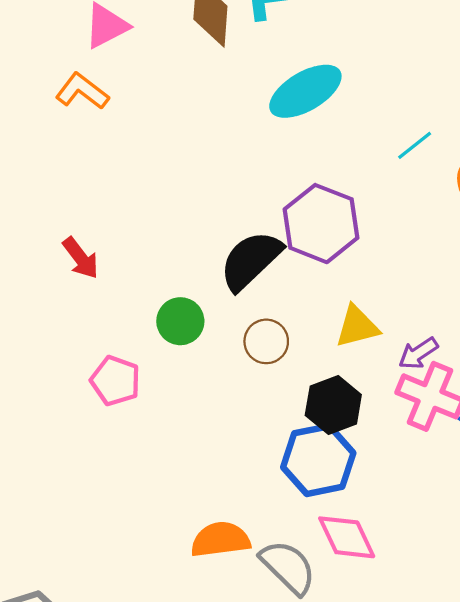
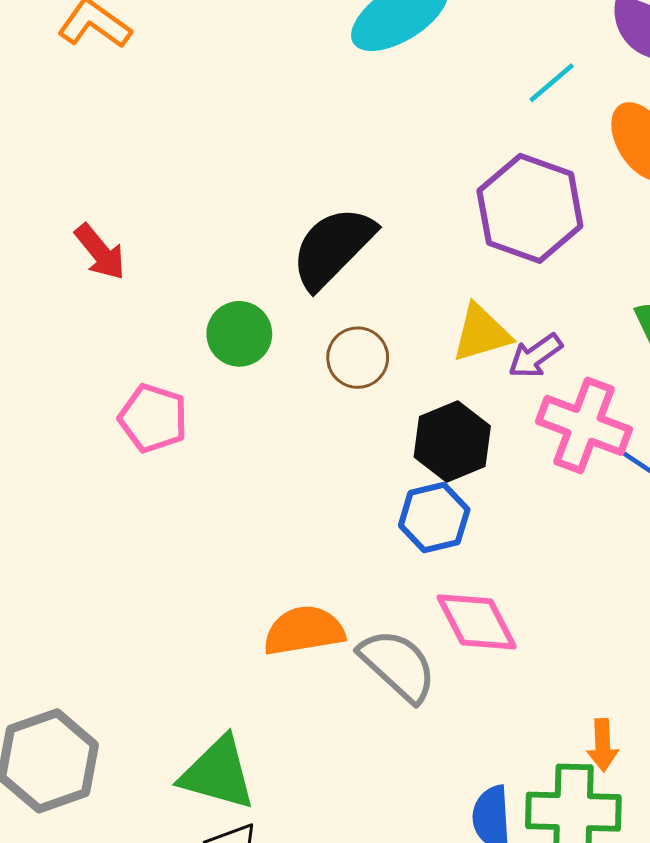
purple hexagon: (321, 224) -> (530, 208), moved
purple arrow: (418, 353) -> (535, 356), moved
blue hexagon: (318, 460) -> (434, 518), size x0.7

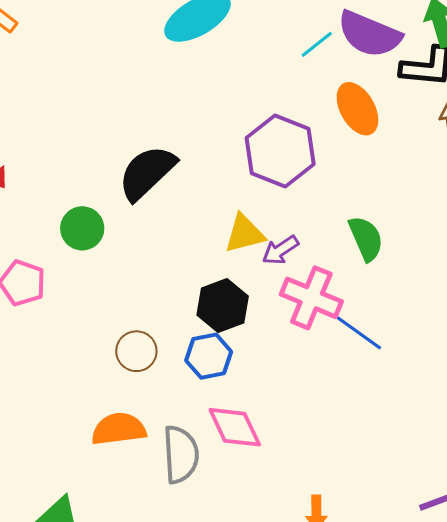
cyan line: (552, 83) -> (317, 44), moved
brown circle: (358, 358) -> (136, 351), moved
gray semicircle: (398, 665) -> (181, 454), turned 42

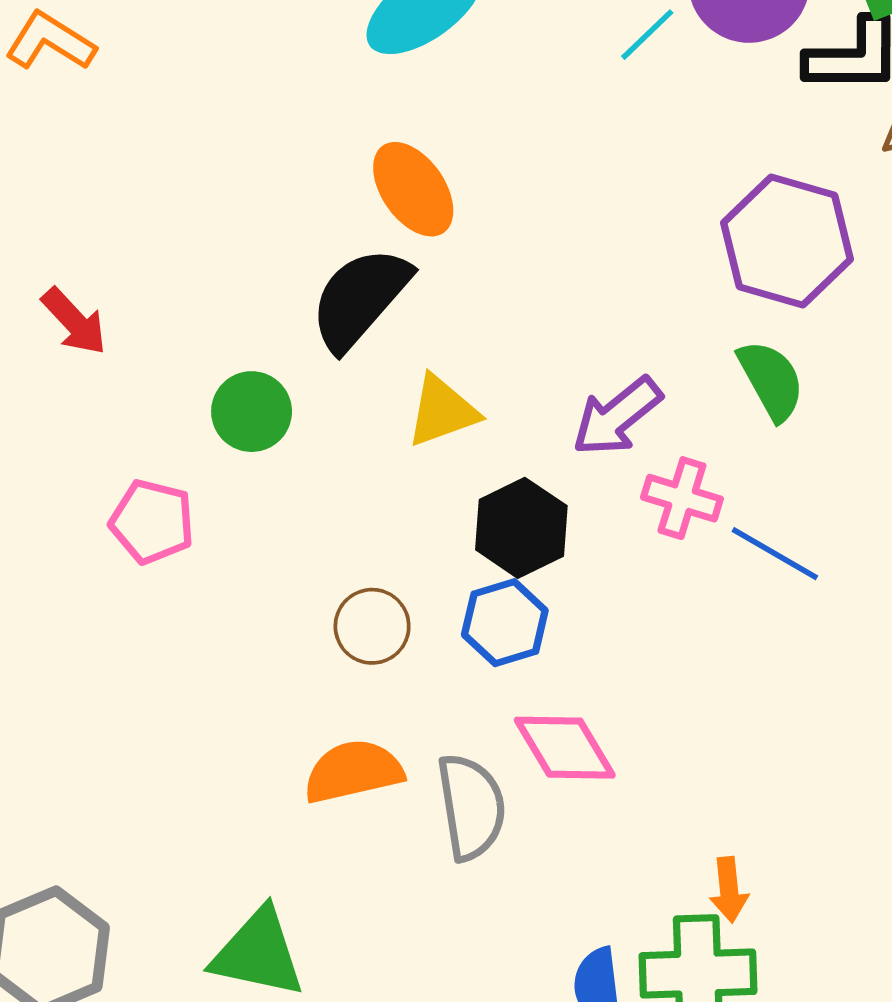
orange ellipse: (357, 109) -> (413, 189), moved
purple hexagon: (280, 151) -> (787, 241), moved
yellow triangle: (245, 234) -> (442, 411), moved
purple arrow: (280, 250) -> (617, 416), size x1.4
pink cross: (311, 298) -> (682, 498), size x0.7

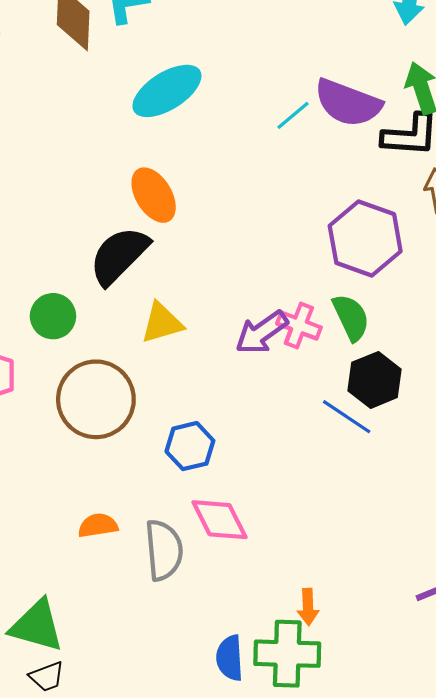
pink cross: (682, 498) -> (299, 325), moved
black hexagon: (521, 528) -> (375, 380), moved
brown circle: (372, 626) -> (96, 399), moved, size x1.8
orange semicircle: (353, 771) -> (98, 525), size x0.7

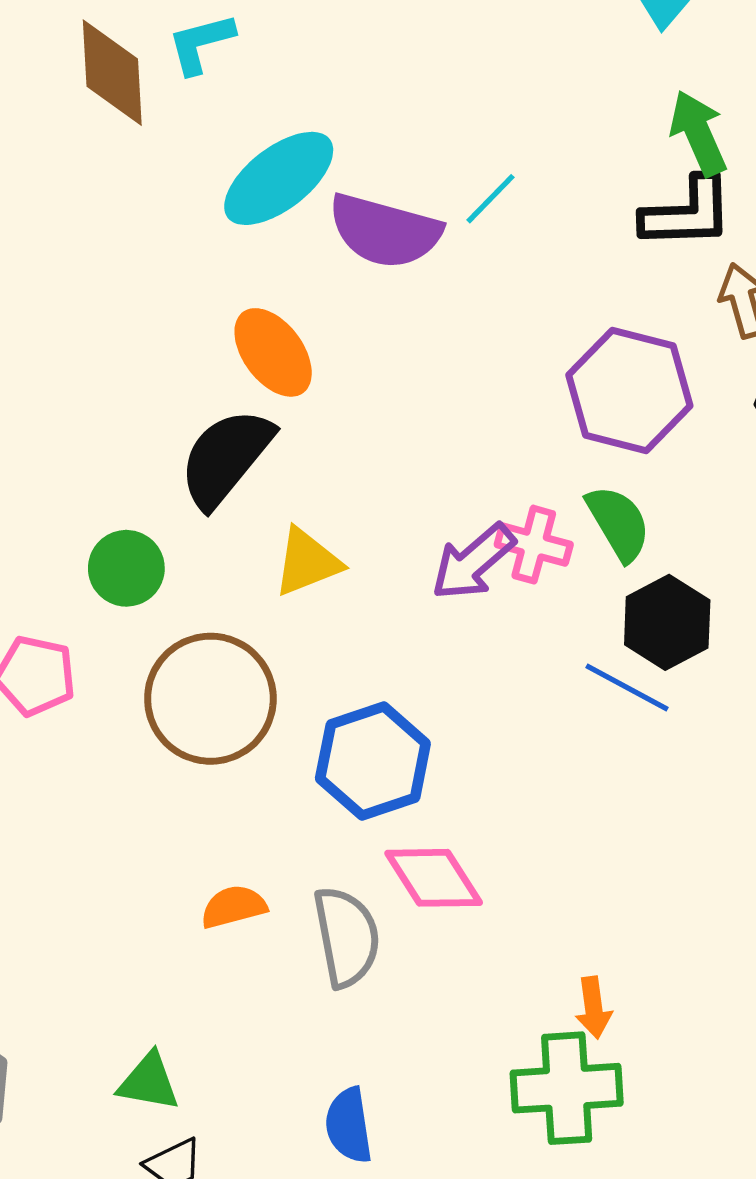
purple semicircle: (348, 103) -> (385, 231), moved
blue hexagon: (190, 446) -> (373, 761), size x1.4
green triangle: (37, 626) -> (149, 1082), size x0.7
blue semicircle: (230, 658) -> (349, 1125), moved

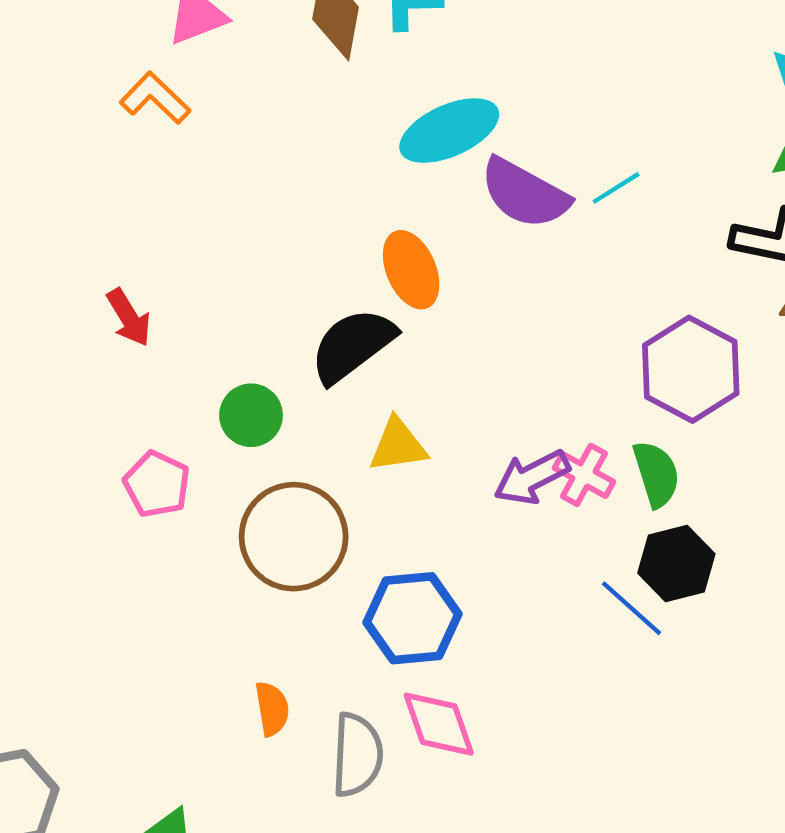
orange semicircle: (234, 907) -> (272, 709), turned 82

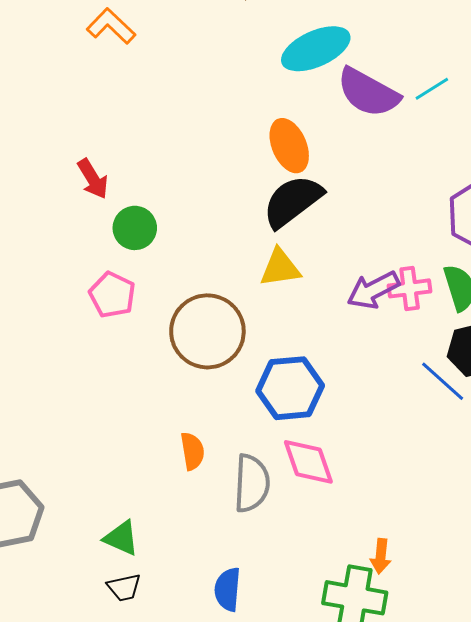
black semicircle: (353, 345) -> (293, 201), moved
green circle: (251, 415) -> (135, 228), moved
pink cross: (584, 475) -> (410, 288), turned -36

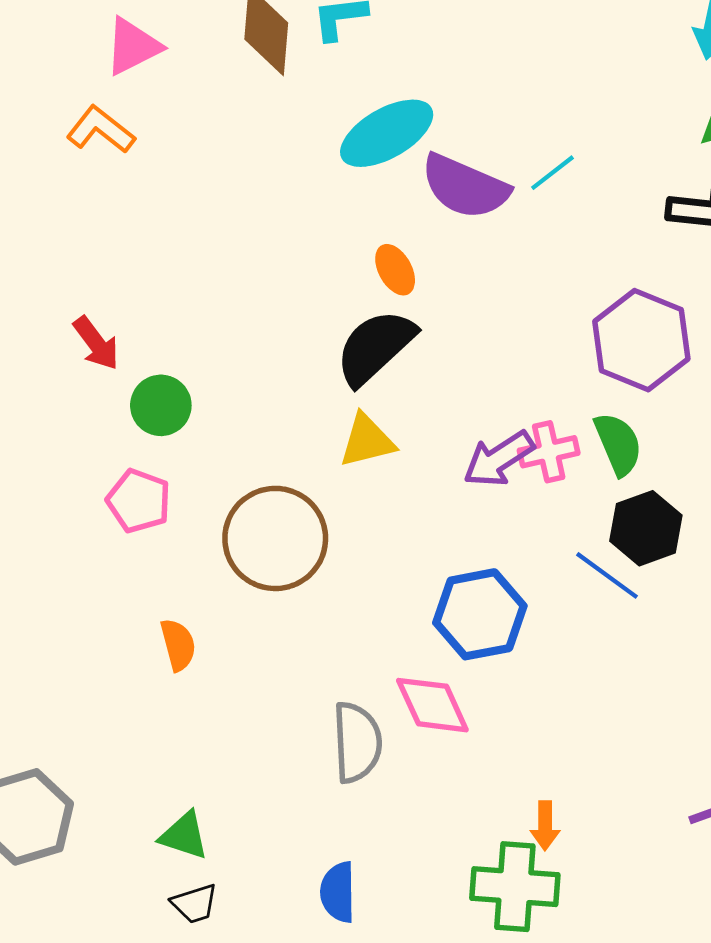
orange ellipse: (289, 146) -> (395, 270), moved, size x0.7
blue hexagon: (290, 388) -> (480, 614), moved
orange semicircle: (192, 451) -> (178, 645), moved

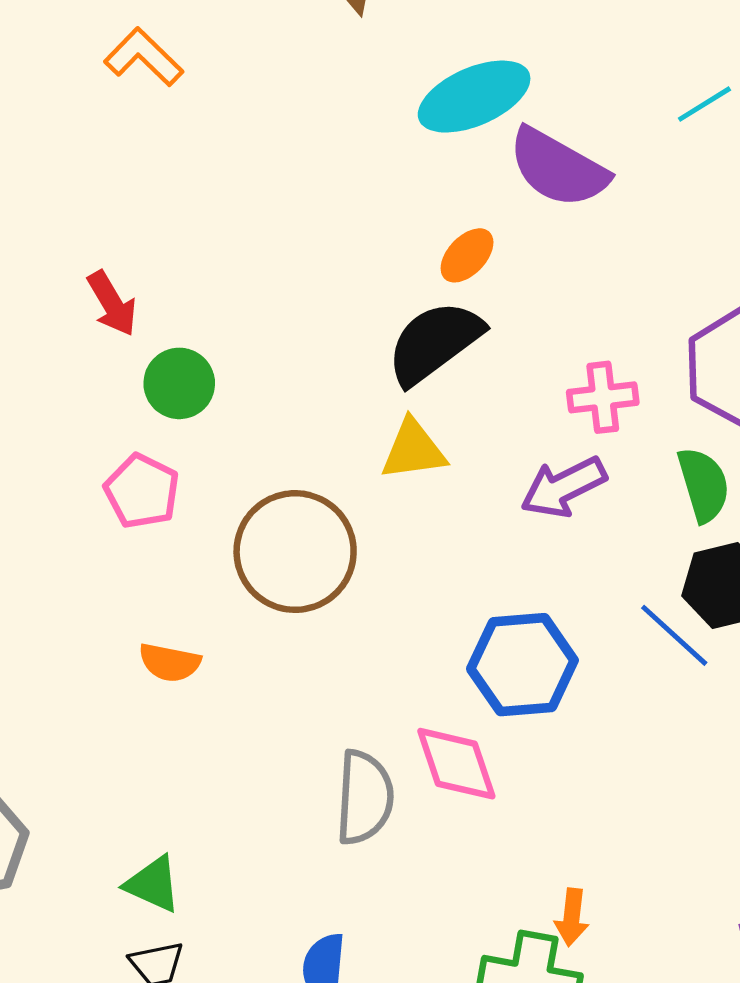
cyan line: (552, 173) -> (704, 104), moved
orange ellipse: (395, 270) -> (467, 255), turned 66
pink cross: (549, 452) -> (603, 397), moved
orange semicircle: (178, 645) -> (170, 662), turned 110

